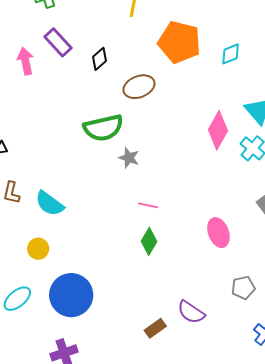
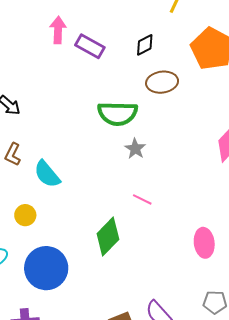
purple rectangle: (58, 42) -> (90, 46), moved, turned -32
black diamond: (100, 59) -> (145, 45), moved
green diamond: (149, 241) -> (108, 236), moved, size x1.4

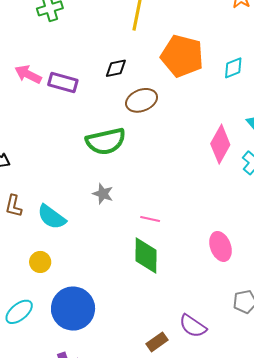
pink arrow: (58, 30) -> (28, 74), turned -52
black diamond: (145, 45) -> (116, 68), turned 30
gray star: (135, 149) -> (103, 194), moved
green diamond: (108, 236) -> (146, 255), moved, turned -30

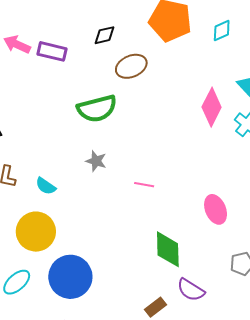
cyan semicircle: (52, 217) -> (46, 186), size x0.7
green diamond: (146, 255) -> (168, 249), moved
yellow circle: (40, 262) -> (36, 232), size x1.8

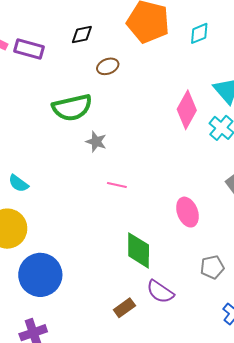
brown ellipse: (131, 66) -> (108, 66), size x0.7
gray star: (96, 161) -> (96, 142), moved

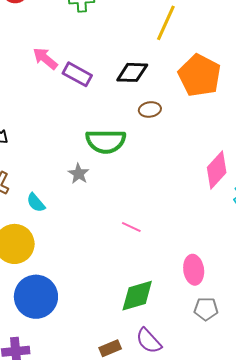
black diamond: (82, 34) -> (132, 72), size x1.4
gray star: (96, 142) -> (79, 174), moved
green diamond: (139, 250) -> (137, 296), turned 60
gray pentagon: (212, 267) -> (206, 309), moved

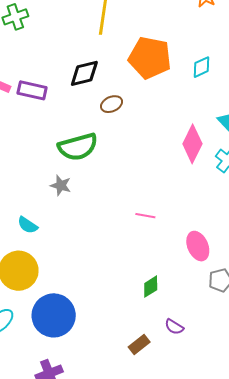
pink line: (131, 227) -> (145, 216), moved
green diamond: (137, 296) -> (151, 287), size x0.6
purple semicircle: (149, 341) -> (174, 327), size x0.7

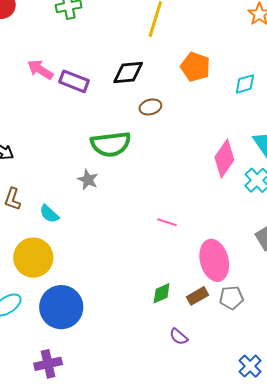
orange pentagon: (150, 58) -> (195, 67), size x0.7
pink ellipse: (198, 246) -> (214, 260), size x1.4
brown rectangle: (139, 345) -> (198, 296), moved

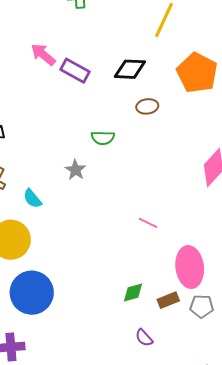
orange pentagon: (195, 67) -> (197, 73), size x1.4
green semicircle: (111, 144) -> (103, 138), size x0.6

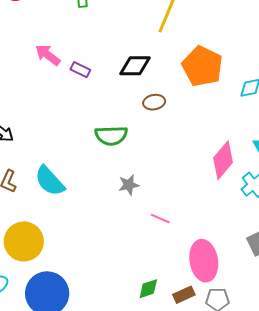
purple rectangle: (75, 71) -> (80, 70), size x0.7
green semicircle: (103, 138) -> (111, 136), size x1.4
gray star: (75, 170) -> (129, 185), moved, turned 30
cyan semicircle: (32, 199) -> (50, 181), moved, size x1.6

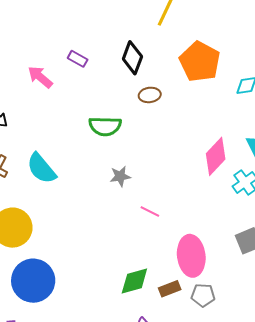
pink arrow: (48, 55) -> (40, 77), moved
black diamond: (135, 66) -> (132, 58), turned -72
green diamond: (148, 289) -> (134, 281), size x1.4

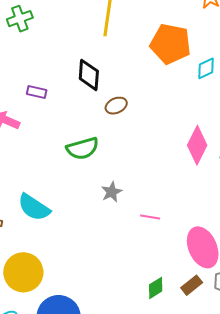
orange pentagon: (200, 62) -> (170, 44), moved
green diamond: (134, 281) -> (156, 288), size x0.7

